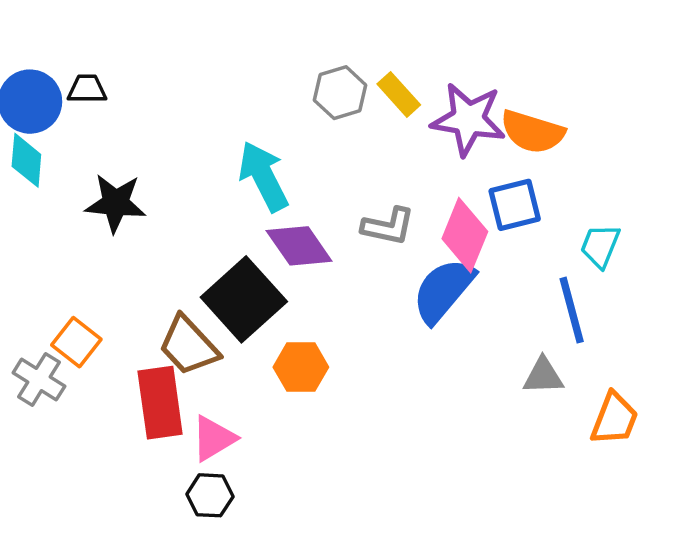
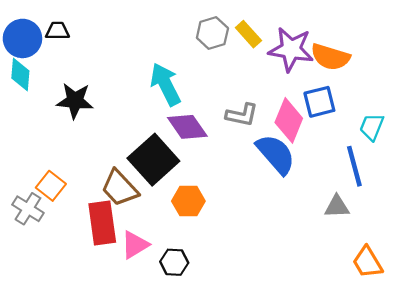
blue semicircle: (443, 290) -> (276, 154), turned 99
orange trapezoid: (614, 419) -> (367, 262), moved, turned 128
black hexagon: (210, 495) -> (174, 262), moved

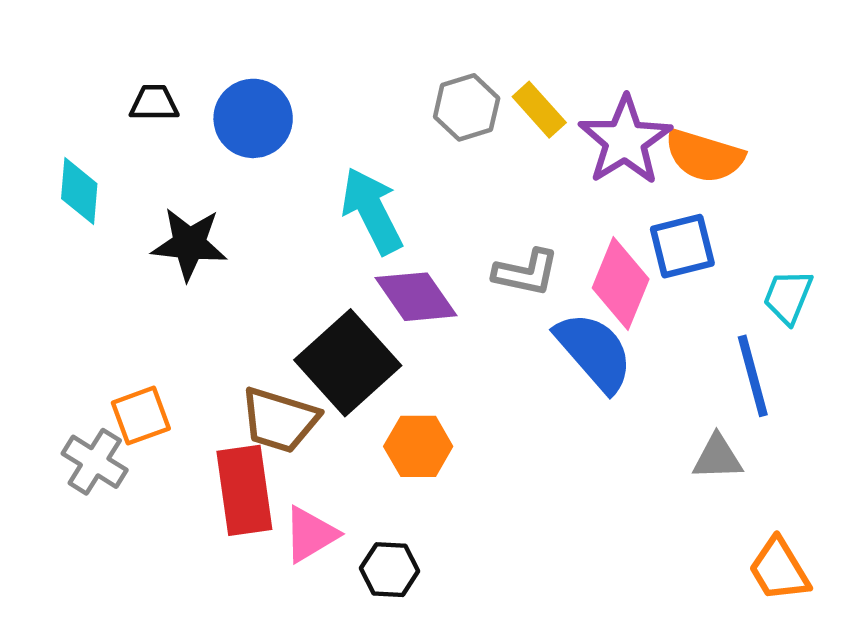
blue circle: (22, 38) -> (253, 118), moved
purple star: (291, 49) -> (625, 140), turned 30
orange square: (51, 186) -> (141, 416), turned 32
brown trapezoid: (120, 188) -> (280, 420), turned -30

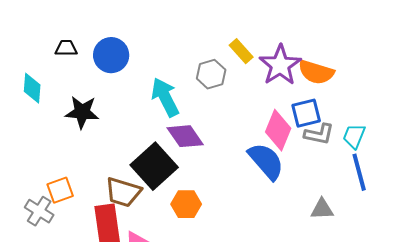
gray hexagon: (467, 107) -> (211, 74), moved
gray L-shape: (526, 272) -> (319, 134), moved
blue line: (753, 376) -> (359, 172), moved

